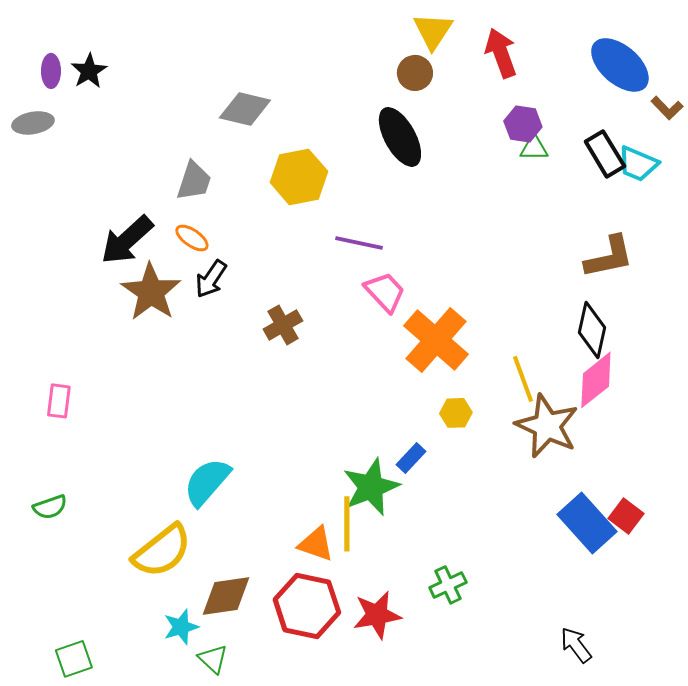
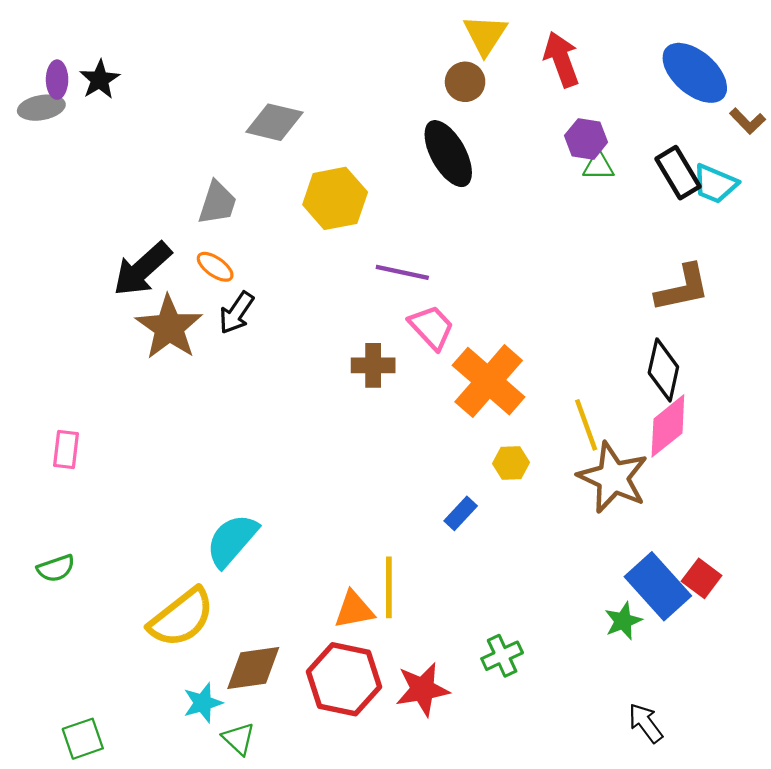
gray ellipse: (33, 123) -> (41, 108), moved
brown cross: (283, 325) -> (373, 365), moved, turned 30
green star: (371, 487) -> (623, 621), moved, size x0.6
orange triangle: (316, 544) -> (354, 610), turned -30

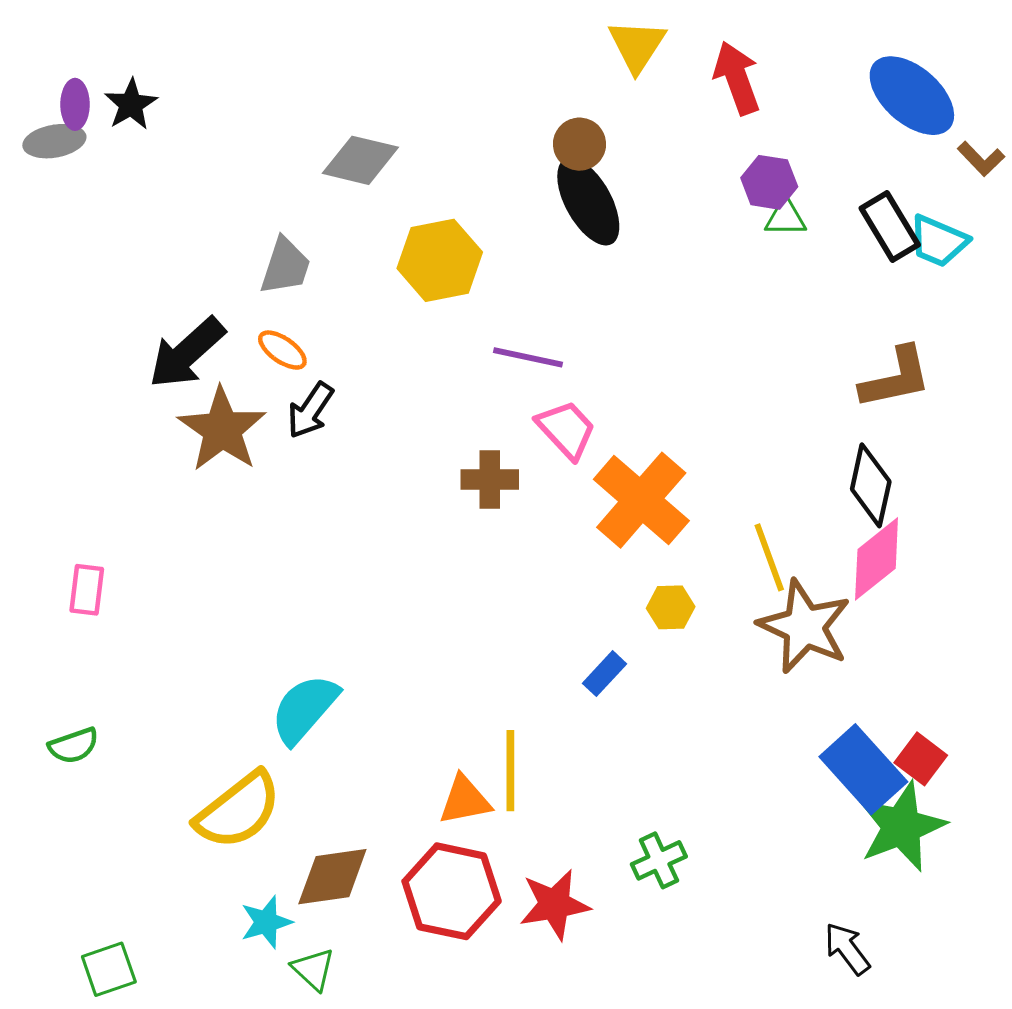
brown circle: (465, 82) -> (579, 144), moved
green star: (623, 621) -> (902, 827), moved, size x1.8

